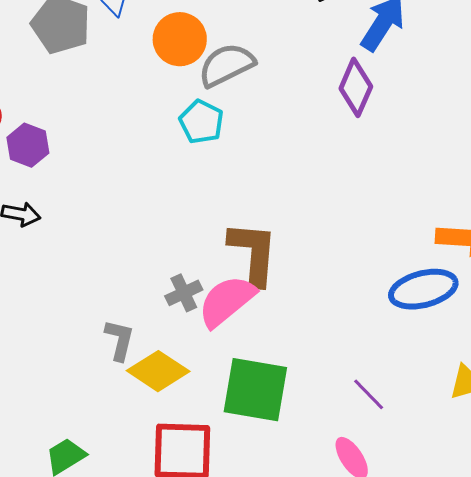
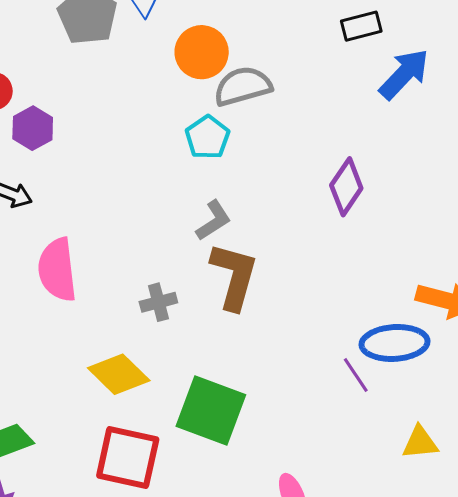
purple diamond: (356, 87) -> (346, 187), moved
pink semicircle: (227, 301) -> (57, 270), moved, turned -68
gray L-shape: (120, 340) -> (213, 221), moved, turned 33
purple line: (369, 394) -> (356, 375), moved

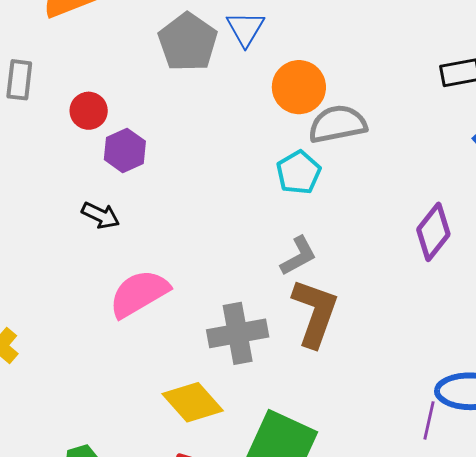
pink semicircle: (57, 270) -> (139, 294), turned 62
gray cross: (158, 302) -> (238, 333), size x1.6
purple line: (356, 375) -> (429, 420), turned 42

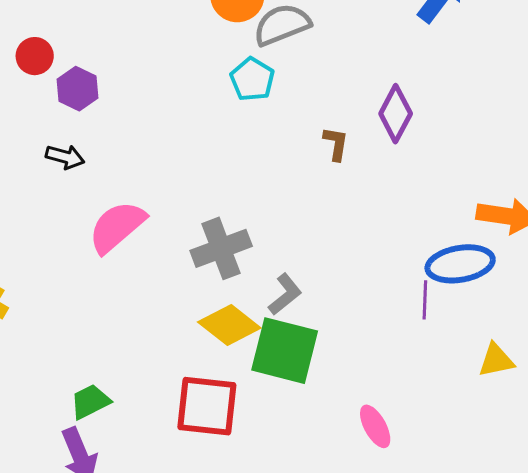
gray L-shape: (298, 256) -> (285, 294), moved
brown L-shape: (315, 313) -> (336, 144), moved, size x0.5
yellow diamond: (193, 402) -> (229, 325), moved

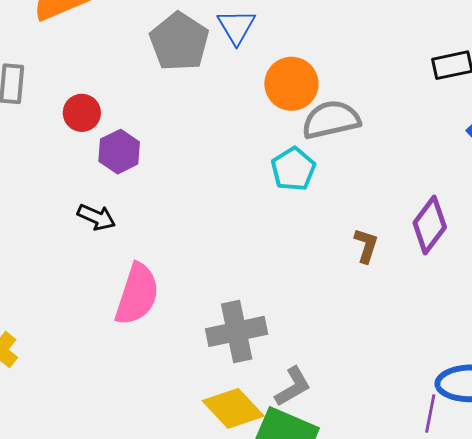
pink semicircle: (117, 227) -> (137, 294), turned 140

